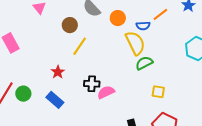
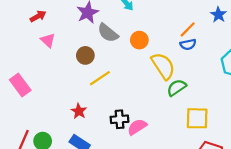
blue semicircle: (143, 26) -> (188, 44), moved
yellow line: (80, 46) -> (100, 78), turned 30
yellow square: (158, 92) -> (197, 118), size x1.5

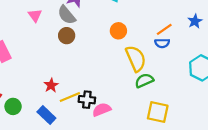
gray semicircle: (108, 33) -> (67, 15), moved
yellow line: (100, 78) -> (70, 97), moved

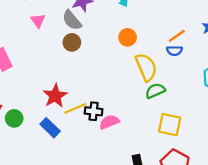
red star: (51, 85) -> (55, 96), size x1.5

